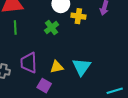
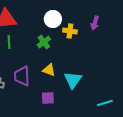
yellow triangle: (57, 67) -> (49, 70), moved, turned 32
purple square: (44, 86) -> (48, 98), moved, turned -32

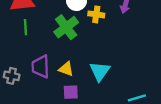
green cross: (44, 42) -> (66, 27), size x1.5
yellow triangle: (49, 70) -> (66, 69), moved

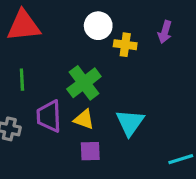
green line: (26, 27) -> (22, 80), moved
green cross: (66, 27) -> (84, 83), moved

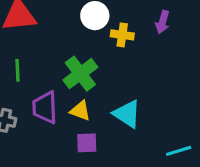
cyan triangle: (130, 123) -> (127, 114), turned -32

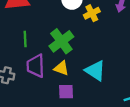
yellow cross: (122, 35) -> (92, 13), turned -35
green line: (17, 70) -> (25, 39), moved

